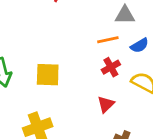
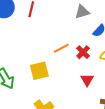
orange line: (108, 40) -> (61, 48), moved

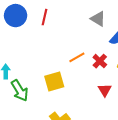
gray triangle: (82, 12) -> (98, 19), turned 49

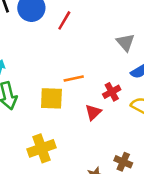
orange line: (77, 57) -> (74, 78), moved
red triangle: (105, 90) -> (93, 112), moved

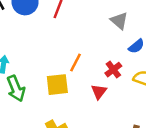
orange line: (74, 78) -> (75, 63), turned -42

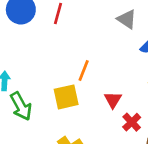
red cross: (113, 70) -> (132, 122), moved

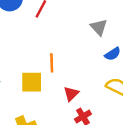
orange line: (84, 70) -> (52, 63), turned -36

